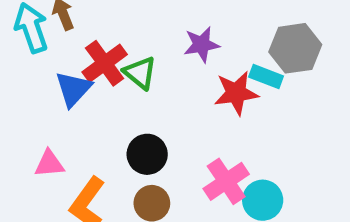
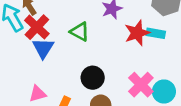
red cross: (105, 63) -> (37, 27), moved
cyan rectangle: (266, 76) -> (156, 33), moved

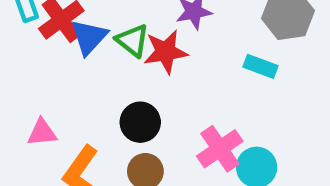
red star: (137, 33) -> (166, 52), moved
blue triangle: (43, 48) -> (89, 37), moved

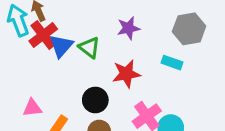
red star: (166, 52) -> (126, 74), moved

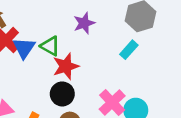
cyan rectangle: (172, 63) -> (129, 50), turned -60
red star: (126, 74) -> (66, 66), moved

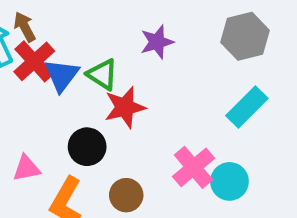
cyan rectangle: (129, 50) -> (247, 107), moved, size x1.4
black circle: (62, 94) -> (87, 147), moved

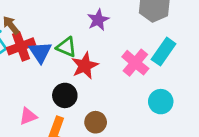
red cross: (34, 61) -> (21, 46), turned 32
pink cross: (194, 167) -> (135, 63), moved

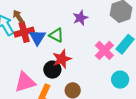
red star: (85, 66) -> (62, 59), moved
pink triangle: (28, 116) -> (25, 82), size x1.6

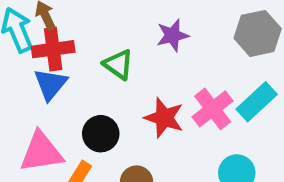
blue triangle: (37, 37) -> (50, 84), moved
red star: (62, 59) -> (164, 118), moved, turned 30

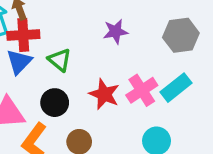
green triangle: (118, 64) -> (60, 60), moved

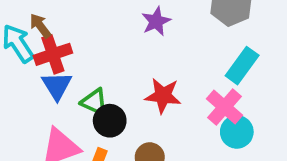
green triangle: (60, 60) -> (94, 102), moved
pink cross: (142, 90) -> (224, 107), moved

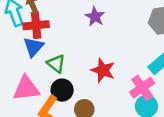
purple star: (156, 21) -> (95, 17), moved, turned -30
black circle: (110, 121) -> (62, 90), moved

